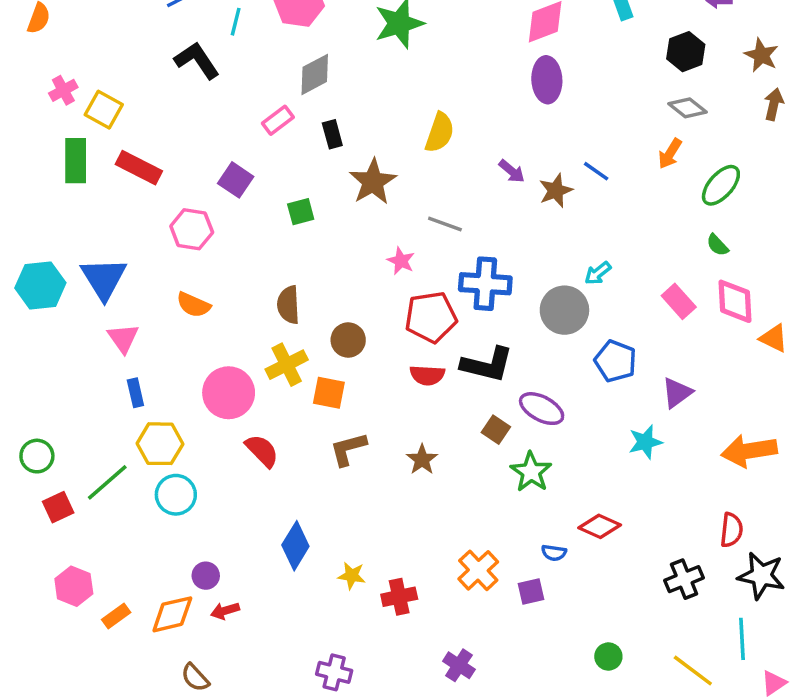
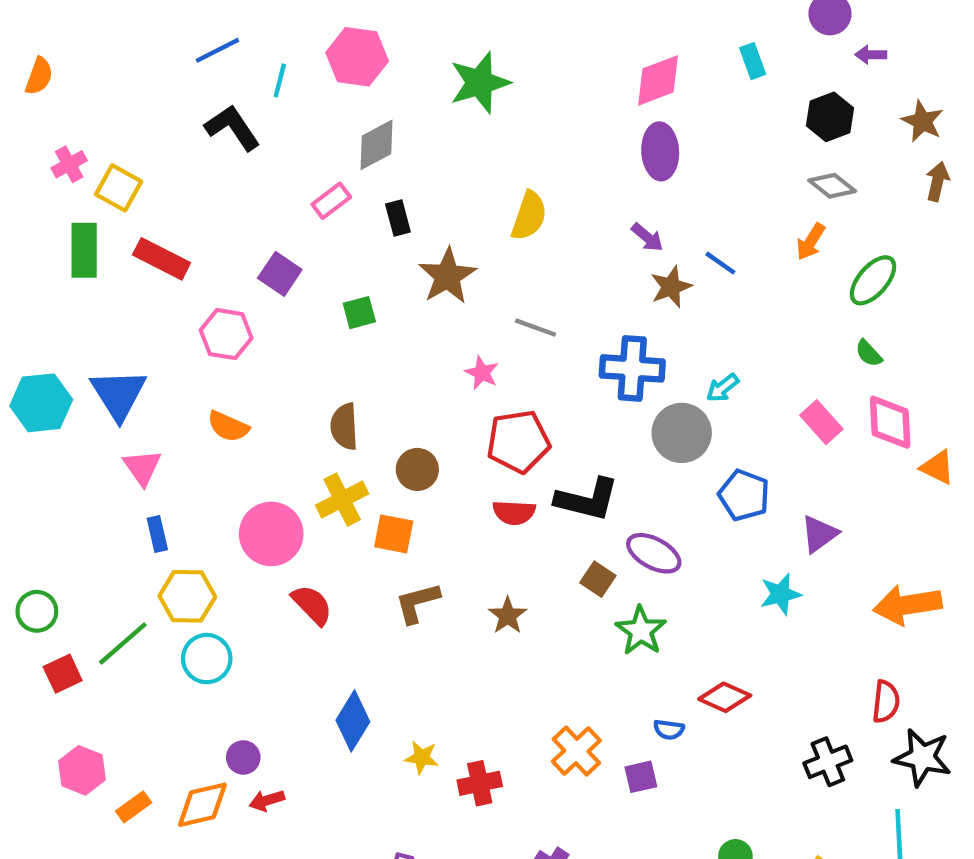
purple arrow: (512, 171) -> (647, 237), moved
blue cross: (485, 284) -> (632, 368), moved

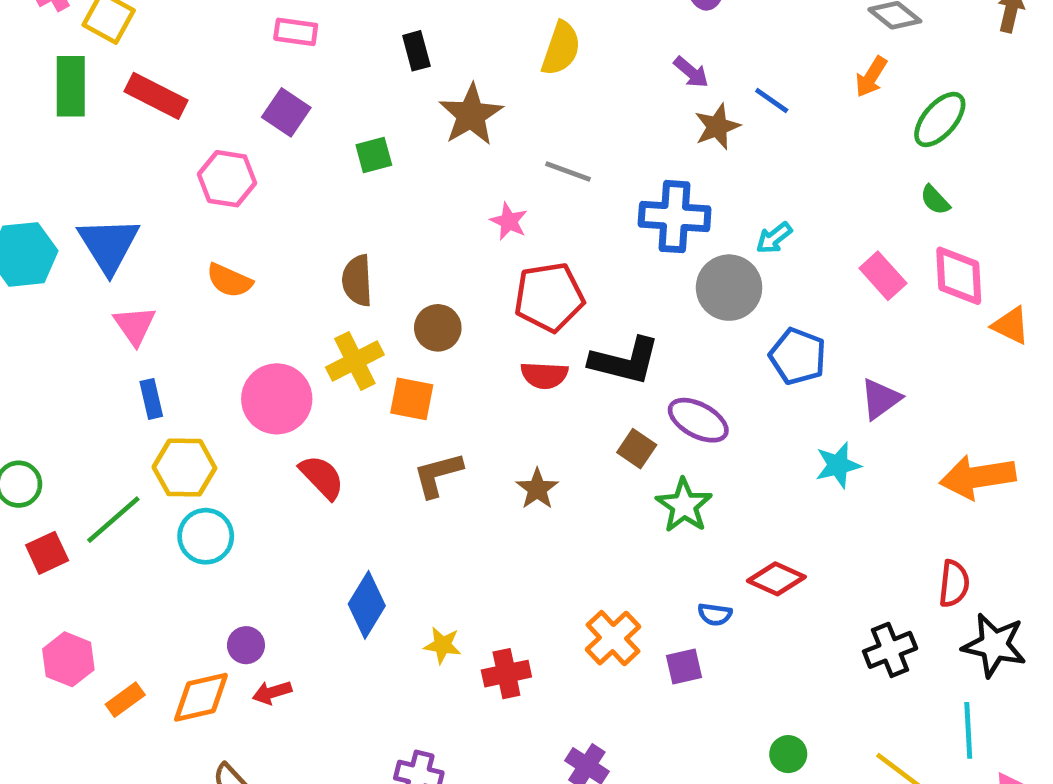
pink rectangle: (331, 201) -> (296, 32), moved, turned 45

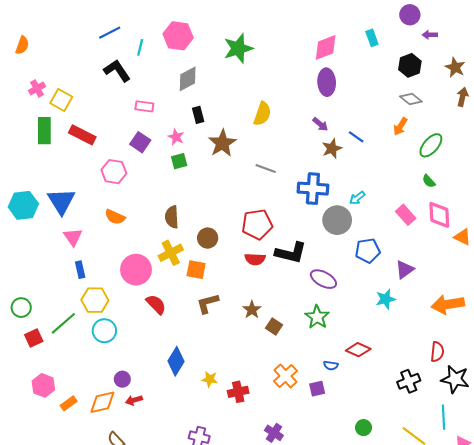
pink star: (509, 221) -> (176, 137), moved
blue pentagon: (798, 356) -> (368, 251), turned -30
brown square: (637, 449) -> (274, 326), moved

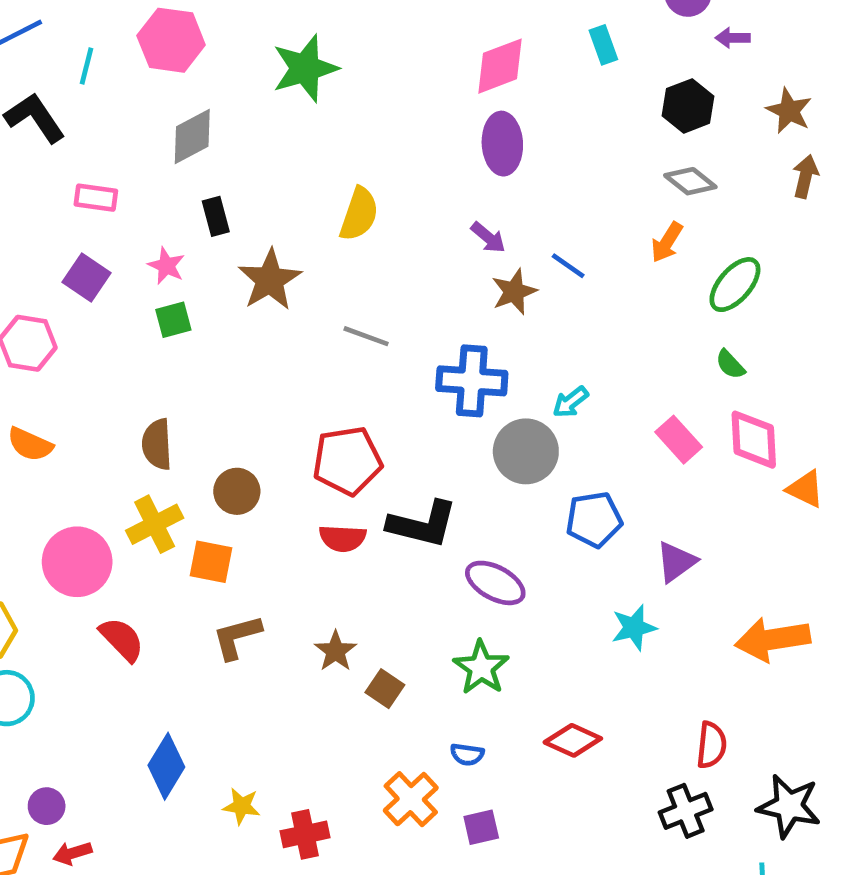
red semicircle: (437, 352) -> (711, 745), moved
blue semicircle: (331, 365) -> (467, 754), moved

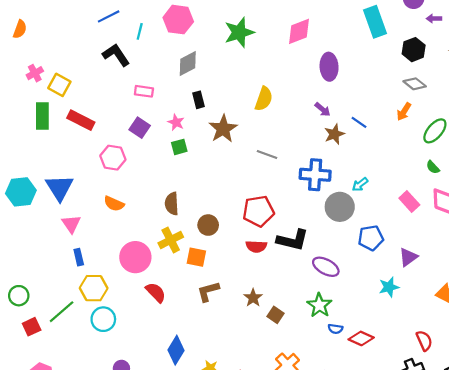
cyan rectangle: (603, 45) -> (375, 22), size x1.8
pink diamond: (500, 66) -> (299, 31), moved
red semicircle: (711, 745) -> (424, 341), turned -30
blue semicircle: (467, 754) -> (335, 329), moved

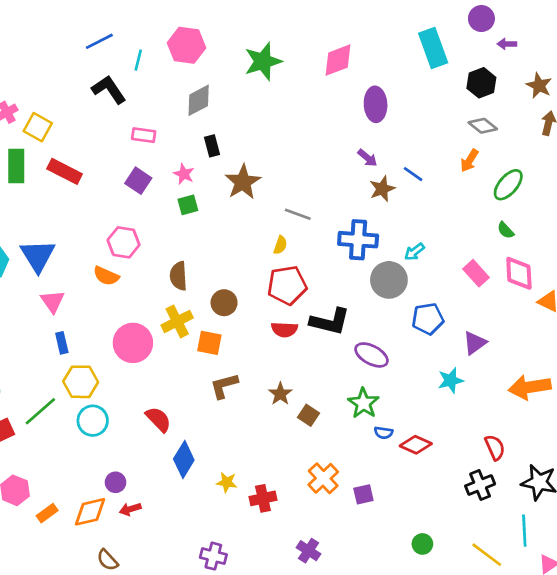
yellow semicircle: (264, 99) -> (280, 245), moved, size x0.6
pink hexagon: (113, 158) -> (124, 242), moved
red semicircle: (156, 292) -> (158, 419), moved

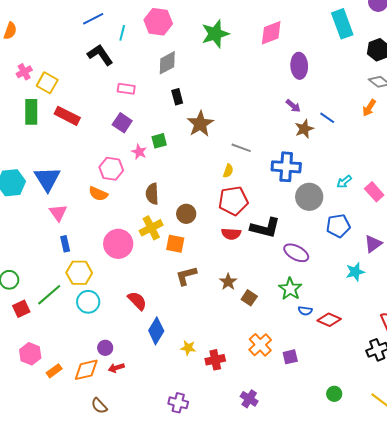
pink star: (184, 174) -> (139, 152), moved
cyan arrow: (414, 252) -> (344, 182), moved

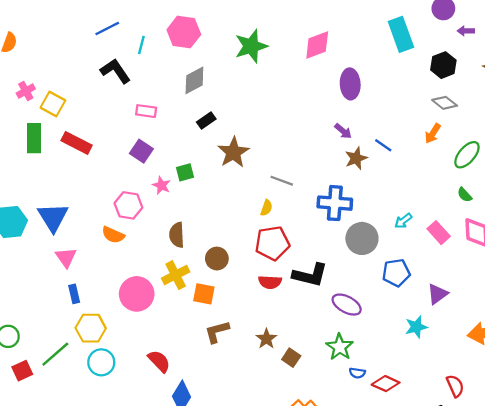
black rectangle: (177, 97) -> (206, 121), turned 70

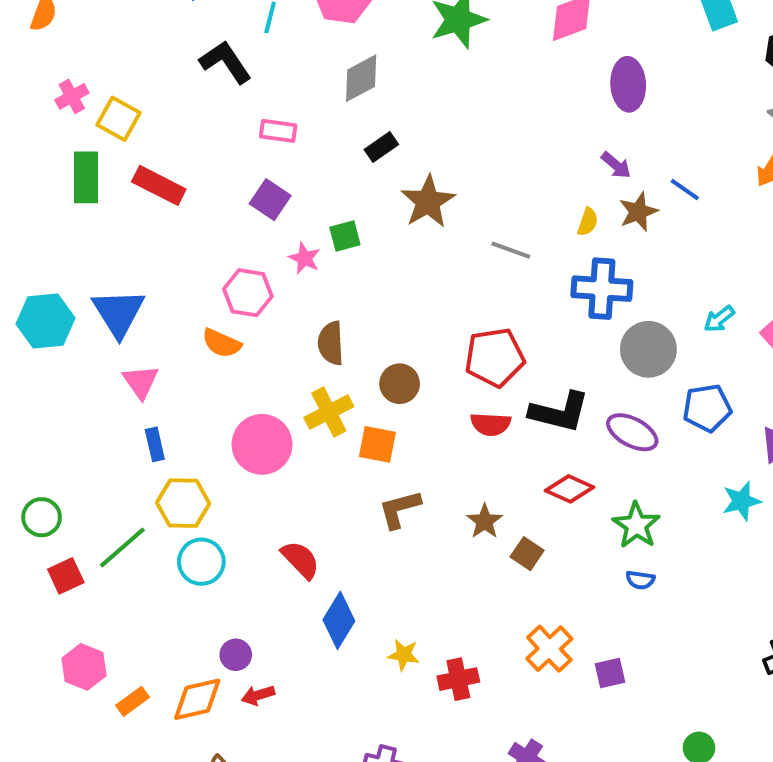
yellow semicircle: (266, 208) -> (588, 222), moved
purple ellipse: (347, 305) -> (632, 432), moved
green star: (340, 347) -> (636, 525), moved
red diamond: (386, 384) -> (570, 489), moved

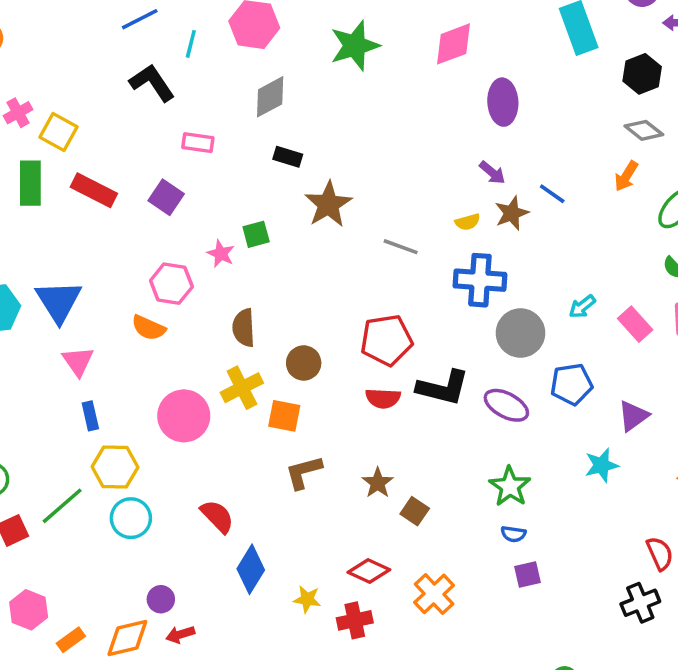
black rectangle: (381, 147) -> (288, 157), turned 52
purple square: (270, 200) -> (166, 197), moved
yellow semicircle: (588, 222) -> (468, 222), turned 55
red diamond: (570, 489) -> (369, 571), moved
purple square: (610, 673) -> (528, 575), moved

